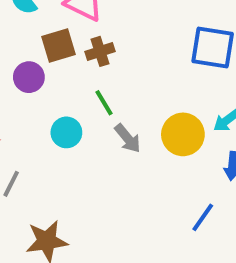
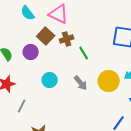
brown square: (59, 46) -> (46, 36), turned -30
green line: (104, 103) -> (84, 53), moved

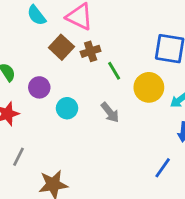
purple circle: (31, 52) -> (39, 87), moved
yellow circle: (109, 81) -> (149, 87), moved
gray line: (22, 106) -> (18, 157), moved

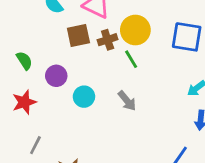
brown square: (61, 47) -> (78, 36), turned 35
yellow circle: (149, 87) -> (135, 30), moved

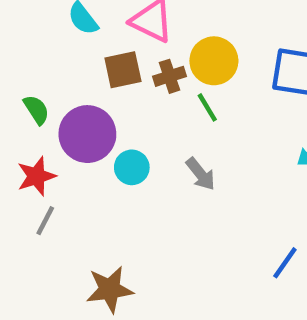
purple circle: (56, 76) -> (87, 134), size x1.6
gray line: (35, 145) -> (45, 221), moved

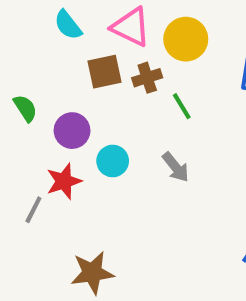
yellow circle: (214, 61) -> (186, 39), moved
purple circle: (87, 134) -> (72, 131), size x0.7
red star: (36, 176) -> (64, 181), moved

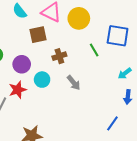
brown cross: (147, 78) -> (59, 56), moved
green line: (182, 106) -> (94, 50), moved

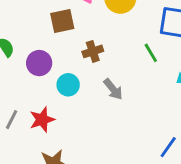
green line: (94, 50) -> (151, 53), moved
red star: (18, 90) -> (42, 120), moved

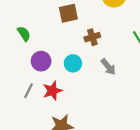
purple circle: (39, 63) -> (41, 61), moved

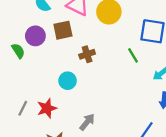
purple circle: (41, 61) -> (35, 36), moved
gray arrow: (108, 67) -> (87, 122), moved, turned -102

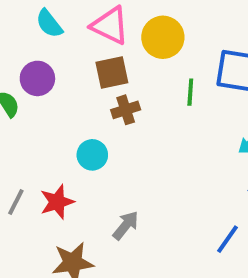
brown square: (63, 30) -> (112, 73), moved
green line: (133, 55) -> (190, 92), moved, turned 35

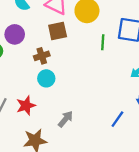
brown cross: (126, 110) -> (42, 56), moved
blue line: (228, 239) -> (117, 119), moved

